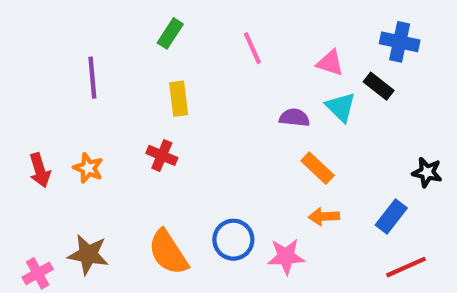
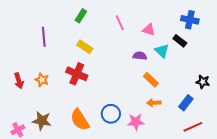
pink triangle: (330, 63) -> (149, 30), moved
yellow rectangle: (179, 99) -> (85, 47), turned -49
red cross: (162, 155) -> (77, 74), size x1.5

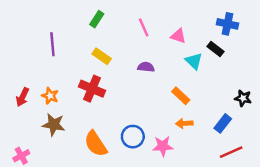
purple semicircle: (140, 56) -> (146, 67), moved
red arrow: (19, 81) -> (23, 97), turned 42
brown star: (42, 121) -> (54, 125), moved

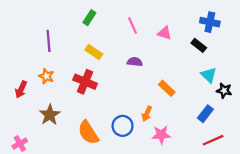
cyan triangle: (194, 61) -> (209, 75), moved
orange star: (50, 96) -> (46, 76), moved
orange arrow: (184, 123) -> (147, 114), moved, turned -64
brown star: (54, 125) -> (50, 115), turned 30
pink star: (163, 146) -> (161, 135), moved

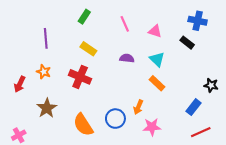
cyan triangle: (209, 75) -> (157, 59), moved

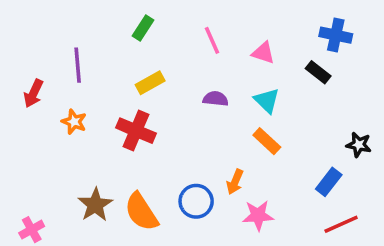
yellow rectangle: (88, 49) -> (150, 83), turned -63
red arrow: (20, 84) -> (33, 93), moved
brown star: (47, 108) -> (95, 205), moved

